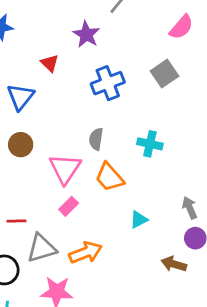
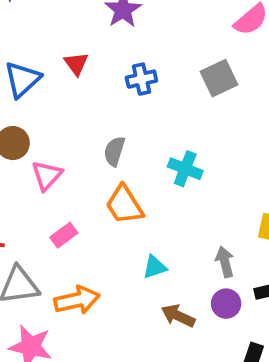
red triangle: (50, 63) -> (76, 64), moved
blue cross: (108, 83) -> (141, 79), size x0.7
pink triangle: (65, 169) -> (47, 175), moved, size x0.7
brown arrow: (174, 264) -> (178, 316), moved

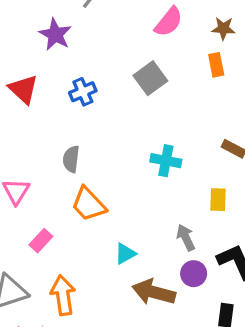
red triangle: (76, 64) -> (23, 89), size x1.4
cyan cross: (185, 169) -> (166, 161), moved
orange arrow: (77, 300) -> (63, 295), turned -75
brown arrow: (178, 316) -> (154, 292), size x1.4

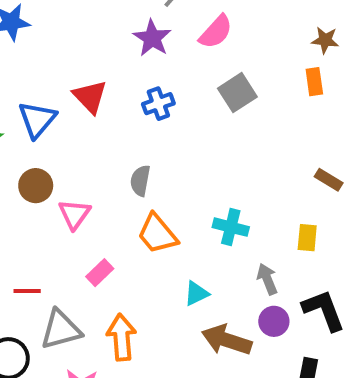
pink semicircle: (169, 22) -> (216, 32), moved
purple star: (55, 34) -> (152, 38), moved
cyan cross: (166, 161) -> (231, 227), moved

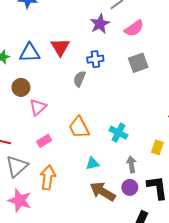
blue triangle: (37, 119) -> (30, 53), turned 35
gray semicircle: (140, 181) -> (79, 79), moved
gray triangle: (61, 330) -> (17, 166), turned -40

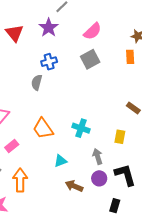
pink semicircle: (134, 28) -> (93, 31), moved
red triangle: (60, 47) -> (14, 33), moved
brown arrow: (103, 192) -> (74, 186), size x0.7

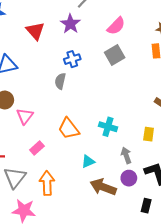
brown arrow: (74, 186) -> (103, 187), size x1.4

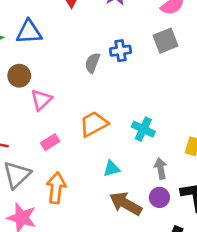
blue cross: (72, 59) -> (121, 51), moved
orange trapezoid: (69, 129) -> (94, 124), turned 90

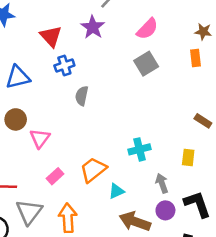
blue cross: (121, 51) -> (64, 65), moved
orange trapezoid: (94, 124) -> (93, 170), moved
cyan cross: (143, 129) -> (140, 149), turned -30

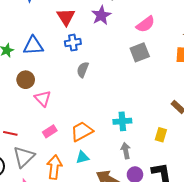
pink triangle: (40, 138) -> (43, 98), turned -30
gray arrow: (162, 183) -> (126, 151), moved
cyan triangle: (116, 191) -> (83, 157), moved

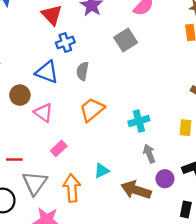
blue triangle: (33, 46) -> (47, 72), moved, turned 35
gray square: (140, 52) -> (126, 40), moved
orange trapezoid: (82, 131) -> (92, 110), moved

